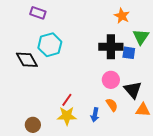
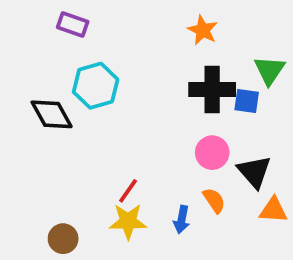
orange star: (122, 16) -> (203, 30), moved

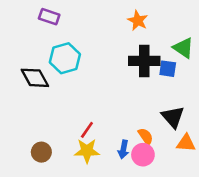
green triangle: (270, 70) -> (183, 48), turned -30
pink circle: (212, 153) -> (143, 155), moved
brown circle: (63, 239) -> (41, 152), moved

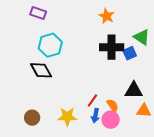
blue square: (168, 69) -> (130, 53), turned -32
black diamond: (35, 78) -> (41, 70), moved
black triangle: (173, 117) -> (134, 90), turned -48
red line: (87, 130) -> (92, 101), moved

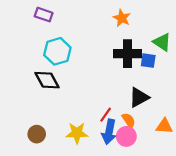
blue square: (130, 53) -> (148, 61), turned 32
black triangle: (134, 90) -> (139, 97), moved, turned -30
blue arrow: (95, 116) -> (109, 132), size x1.5

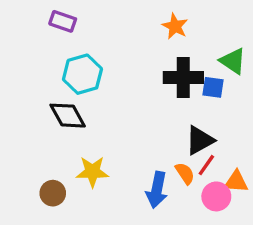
red line: (106, 115) -> (206, 165), moved
yellow star: (77, 133) -> (92, 172), moved
pink circle: (126, 136) -> (216, 196), moved

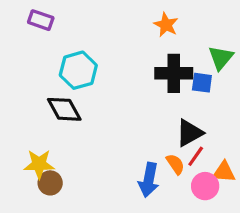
purple rectangle: (63, 21) -> (41, 20), moved
green triangle: (233, 61) -> (221, 58), turned 36
yellow star: (92, 172) -> (39, 164), moved

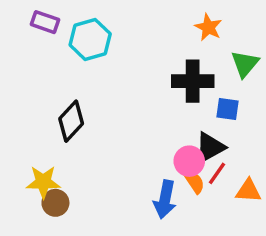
orange star: (166, 25) -> (208, 27), moved
cyan hexagon: (78, 70) -> (90, 39), moved
blue square: (202, 83) -> (227, 109), moved
black diamond: (64, 109) -> (71, 121), turned 72
pink circle: (205, 186) -> (189, 161), moved

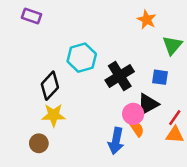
cyan hexagon: (90, 39) -> (82, 58), moved
black cross: (193, 81) -> (120, 76), moved, turned -32
red line: (217, 173) -> (175, 118), moved
yellow star: (43, 182) -> (54, 115), moved

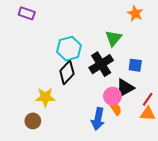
orange star: (147, 20) -> (135, 13), moved
green triangle: (172, 45) -> (114, 38), moved
black diamond: (50, 86) -> (67, 72), moved

